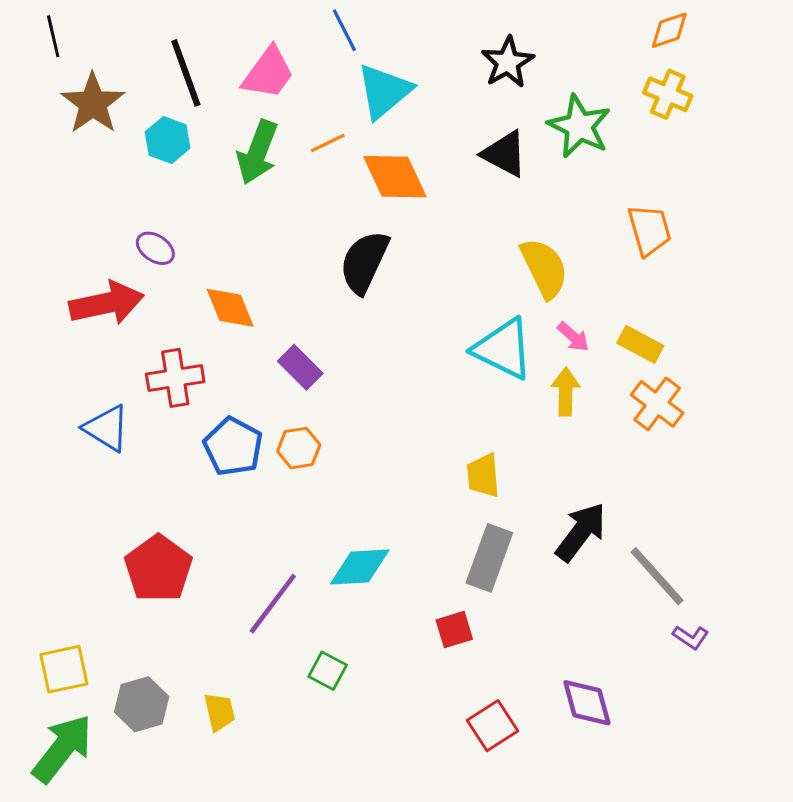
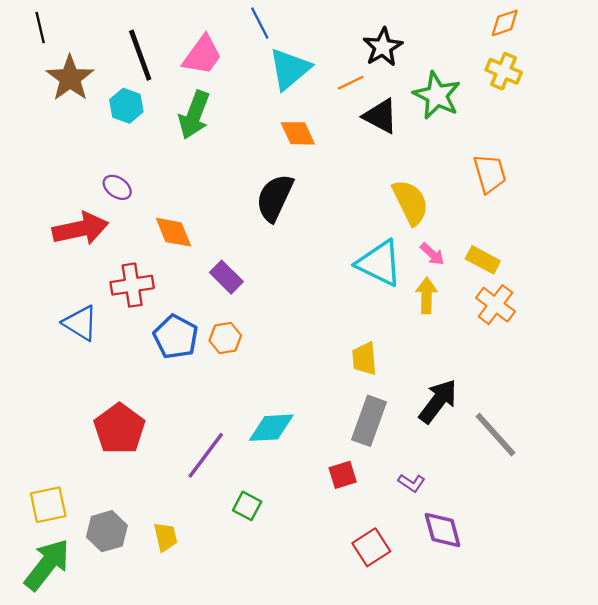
orange line: (328, 143) -> (351, 83), moved
orange diamond: (395, 177) -> (298, 133), size x0.7
purple L-shape: (691, 637) -> (412, 483), moved

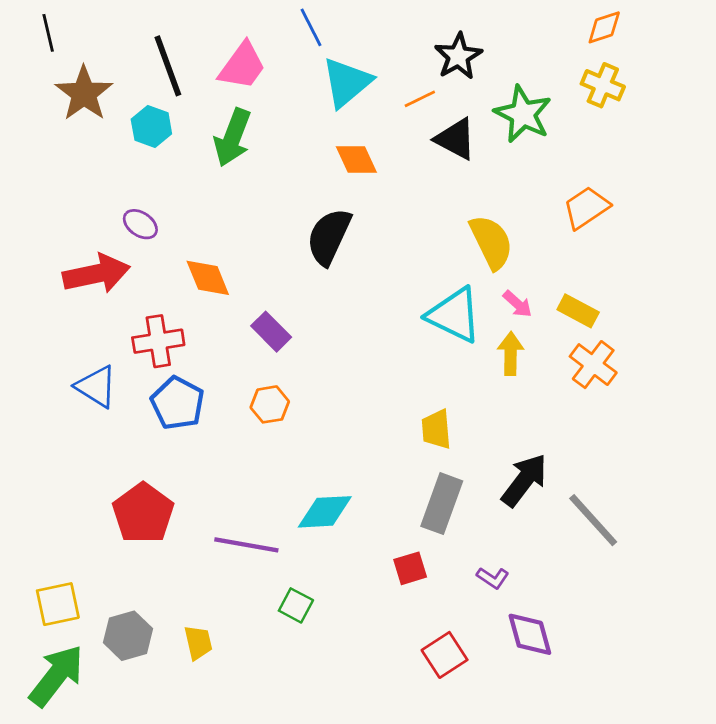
orange trapezoid: (490, 174) -> (586, 208), turned -108
blue pentagon: (176, 337) -> (178, 403), moved
purple line: (206, 455) -> (246, 545), turned 63

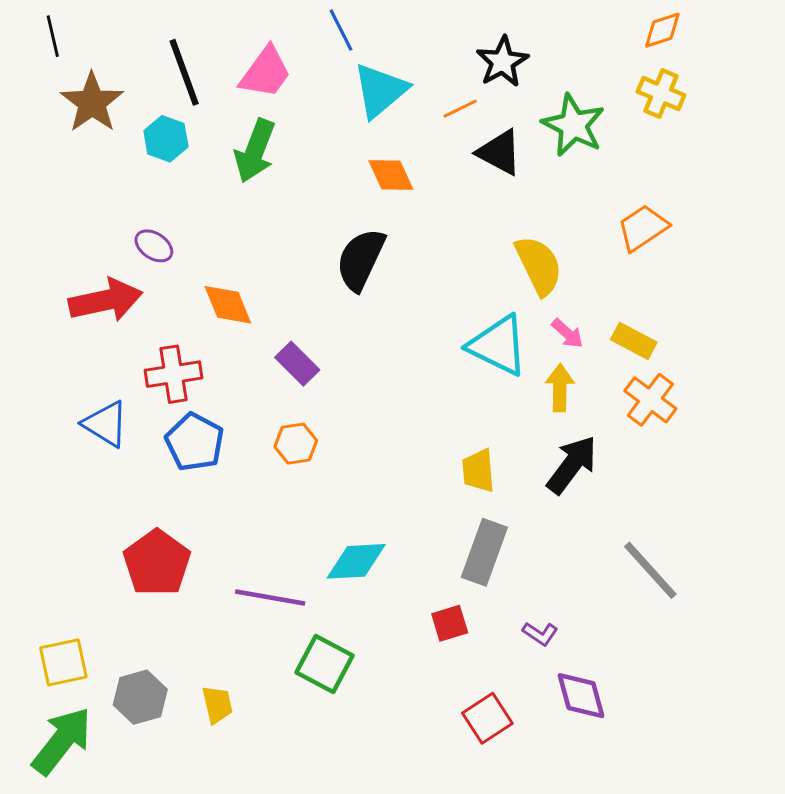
black arrow: (524, 480) -> (572, 465), moved
green square: (296, 605) -> (324, 664), size x1.5

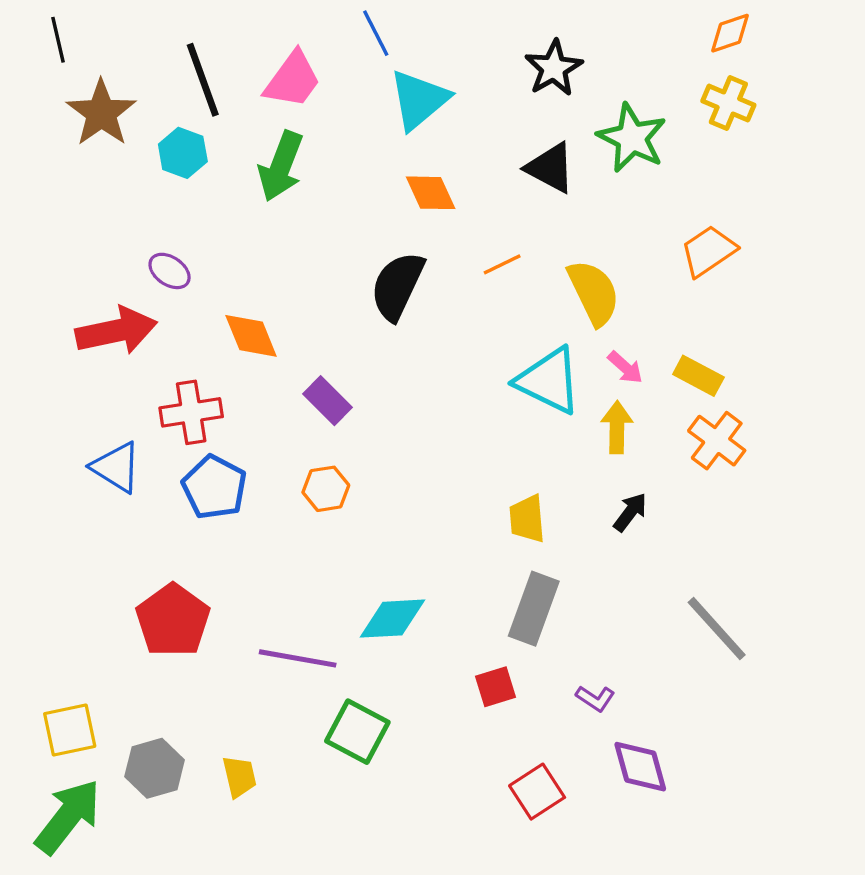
orange line: (460, 109) -> (502, 264), moved
black arrow: (572, 465) -> (630, 512), size x0.6

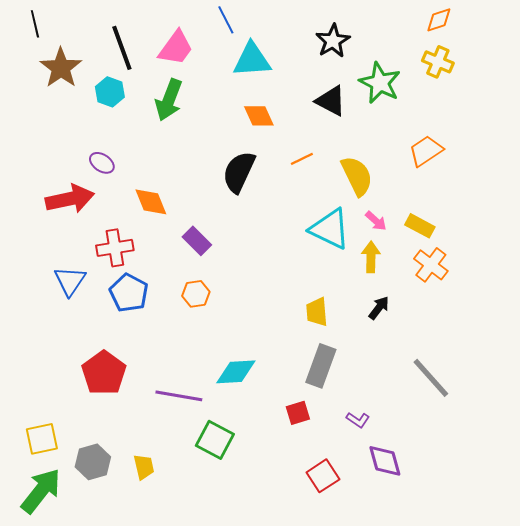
cyan triangle: (419, 100) -> (252, 60), turned 36
blue triangle: (116, 467) -> (70, 281), turned 32

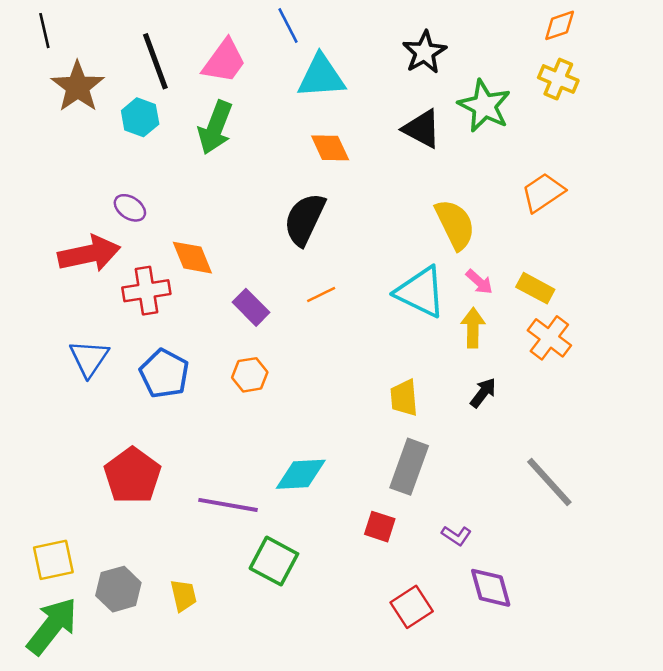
orange line: (302, 159) -> (321, 295), moved
red cross: (115, 248) -> (146, 291), moved
red square: (298, 413) -> (380, 527), turned 35

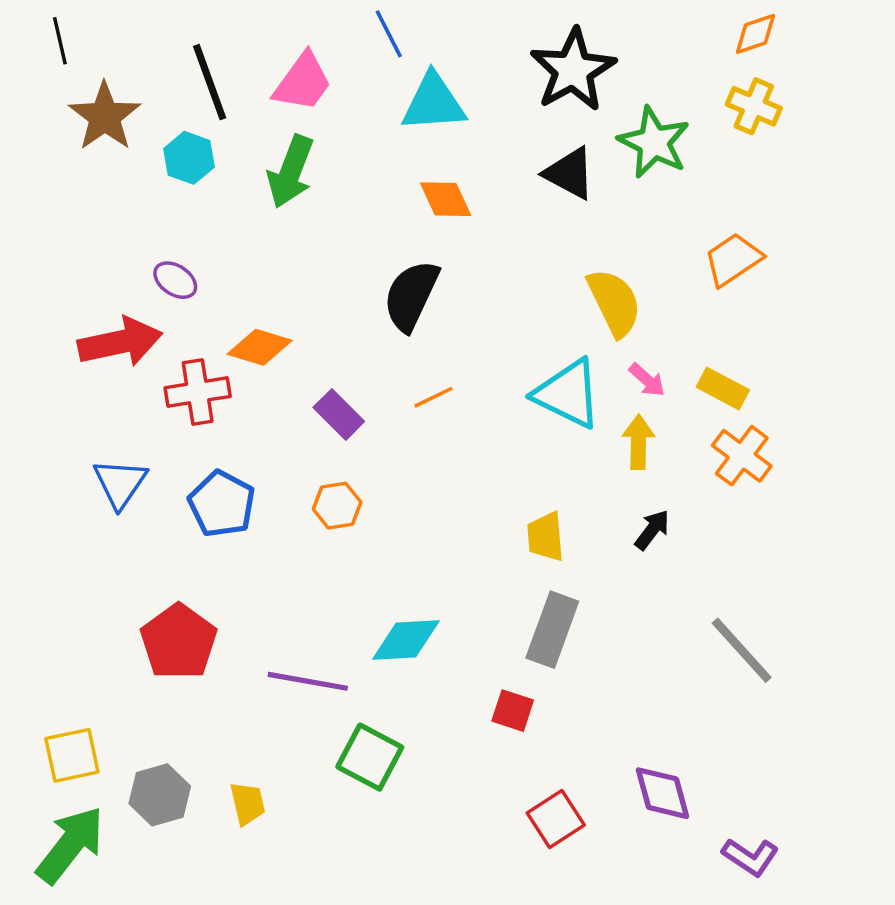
black star: (424, 52) -> (573, 70), size x1.4
orange diamond: (192, 258) -> (260, 347), turned -51
purple L-shape: (456, 536) -> (750, 857), moved, size x1.4

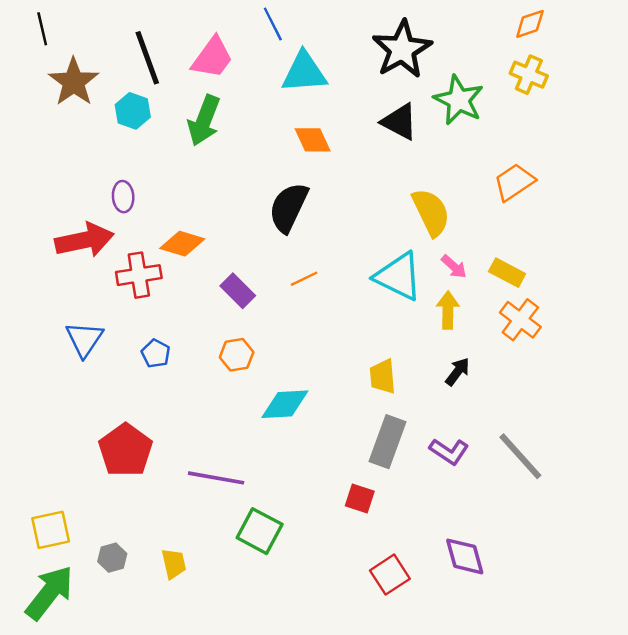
purple ellipse: (175, 280) -> (123, 197), turned 52
blue pentagon: (222, 504) -> (156, 354), size x0.6
cyan diamond: (406, 640) -> (285, 404), moved
gray hexagon: (160, 795) -> (112, 558), size x0.7
purple L-shape: (750, 857) -> (449, 451), moved

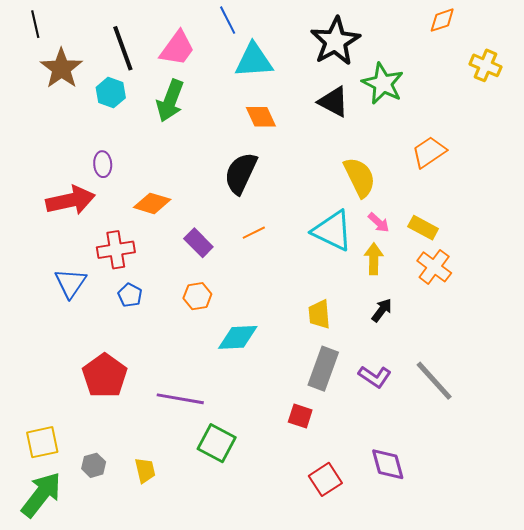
yellow cross: (529, 75) -> (486, 65), moved
red cross: (139, 275) -> (116, 250), moved

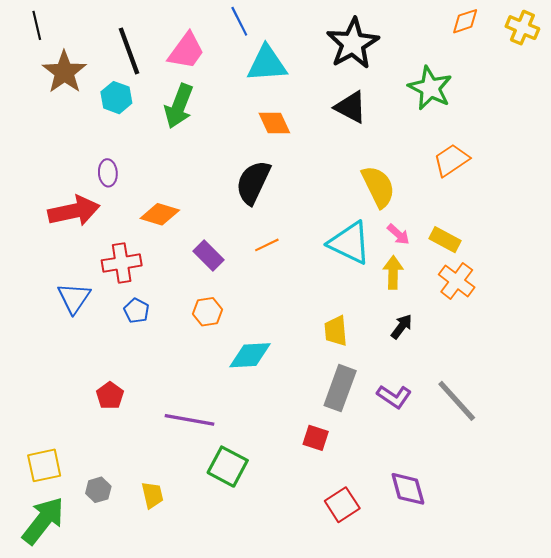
yellow cross: (486, 65) -> (522, 28), moved
green star: (383, 84) -> (430, 88), moved
red pentagon: (105, 376) -> (110, 395), size x0.6

